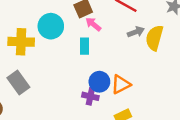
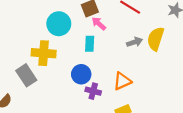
gray arrow: (136, 32) -> (134, 42), moved
yellow cross: (21, 42) -> (44, 53), moved
blue circle: (99, 82) -> (81, 74), moved

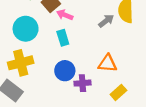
orange triangle: (122, 81) -> (108, 63), turned 48

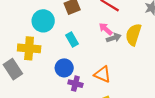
pink arrow: (65, 15) -> (106, 29), moved
cyan rectangle: (63, 38) -> (72, 39), turned -32

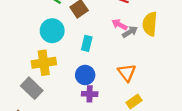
cyan rectangle: (72, 39) -> (87, 43), turned 56
orange triangle: (102, 74) -> (127, 73), turned 42
purple cross: (75, 84) -> (90, 94), moved

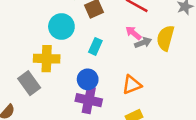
orange triangle: (127, 73) -> (132, 85), turned 36
purple cross: (90, 94) -> (89, 100), size x1.5

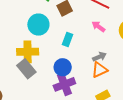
gray arrow: (143, 43) -> (99, 57), moved
gray rectangle: (29, 83) -> (26, 69), moved
purple cross: (89, 100) -> (64, 84), turned -30

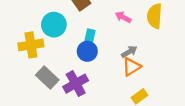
yellow cross: (28, 52) -> (31, 45), moved
blue circle: (63, 67) -> (87, 51), moved
purple cross: (64, 84) -> (76, 84), moved

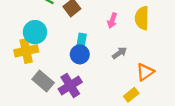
pink arrow: (123, 17) -> (112, 21), turned -96
cyan circle: (54, 25) -> (35, 32), moved
orange triangle: (131, 67) -> (145, 72), moved

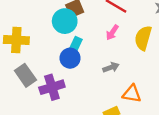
cyan circle: (35, 32) -> (65, 21), moved
orange triangle: (145, 72) -> (132, 94), turned 30

